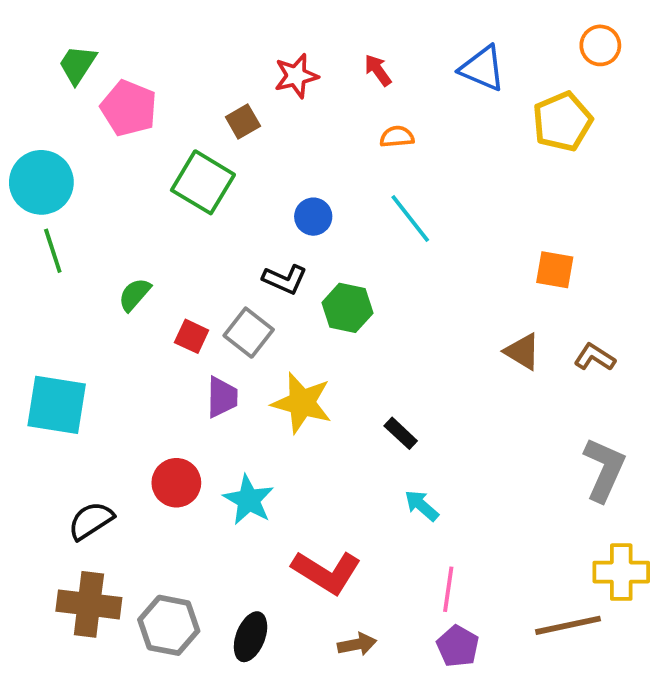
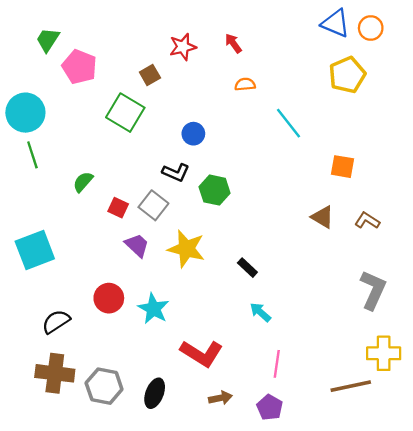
blue triangle: (482, 68) -> (335, 23), moved
cyan line: (410, 218) -> (288, 123), moved
purple trapezoid: (222, 397) -> (137, 245), turned -48
cyan square: (57, 405) -> (35, 250), turned -30
purple pentagon: (458, 646) -> (270, 407), moved

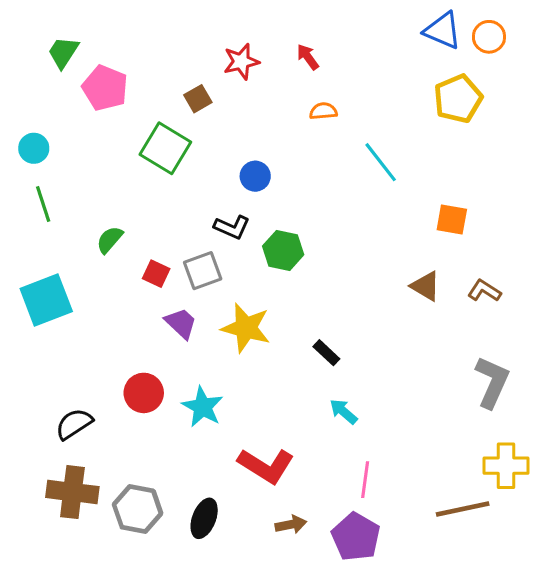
cyan circle: (25, 113) -> (34, 148), size x0.6
gray square: (153, 205) -> (203, 271), turned 32
cyan square: (35, 250) -> (46, 300), moved
purple pentagon: (270, 407) -> (356, 537), size x1.4

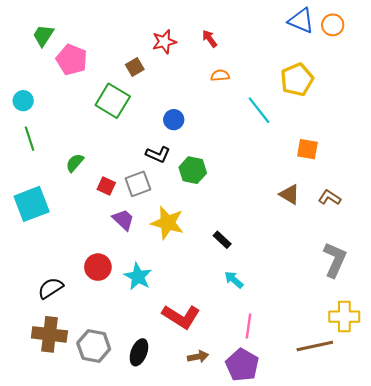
yellow pentagon: (458, 99) -> (297, 80), moved

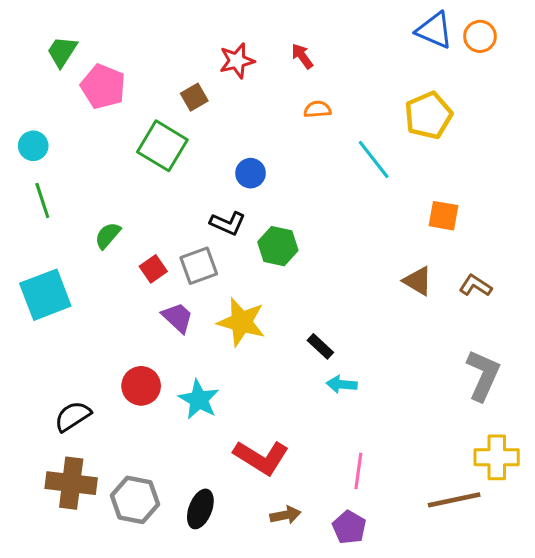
red square: (106, 186) -> (153, 269), turned 30
cyan arrow: (234, 280) -> (342, 384), moved, turned -36
purple pentagon: (242, 365) -> (349, 527), size x0.7

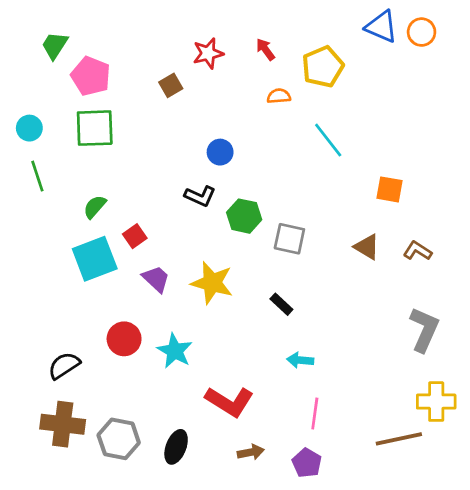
yellow pentagon: (428, 115) -> (323, 67), moved
green square: (162, 146) -> (95, 128), moved, turned -33
gray square: (199, 266) -> (289, 239), moved, turned 32
cyan square: (45, 295) -> (95, 259), moved
cyan arrow: (342, 384) -> (300, 360), moved

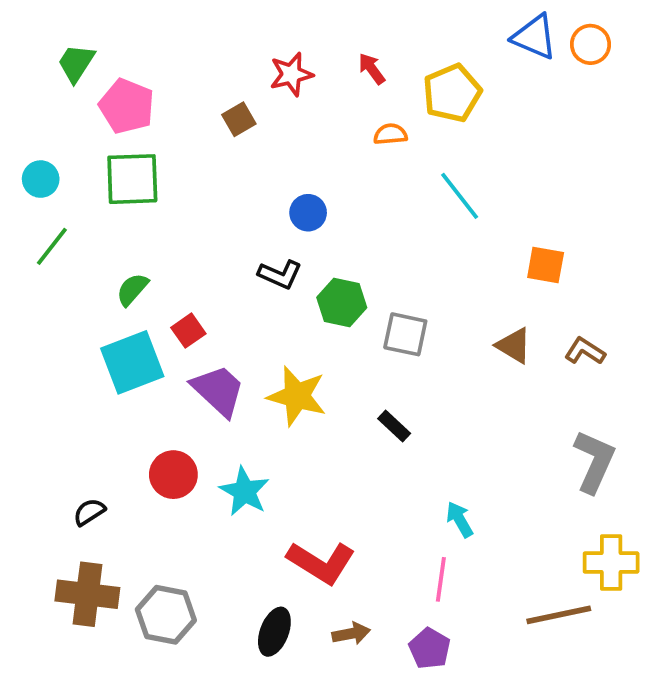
green line: (37, 176) -> (52, 246), turned 56
purple trapezoid: (156, 279) -> (218, 390), size x1.4
cyan arrow: (300, 360) -> (460, 519), moved, turned 55
black semicircle: (64, 366) -> (89, 512), size x0.7
black ellipse: (176, 447) -> (274, 632), moved

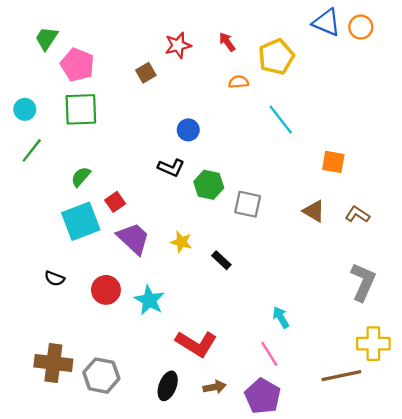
yellow star: (297, 396) -> (181, 242), size x0.6
black rectangle: (394, 426) -> (221, 260), moved
black semicircle: (89, 512) -> (55, 278), moved, turned -126
pink line: (441, 579) -> (269, 354), turned -40
purple pentagon: (430, 648) -> (263, 396), size x1.4

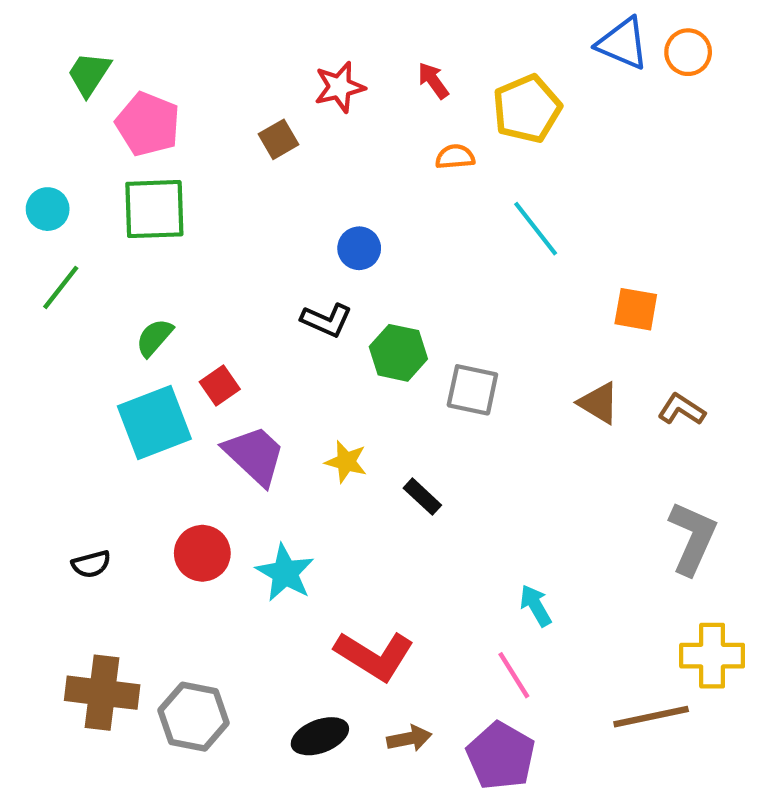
black semicircle: (55, 278) -> (91, 564), moved, turned -36
black ellipse: (168, 386) -> (320, 736), turned 48

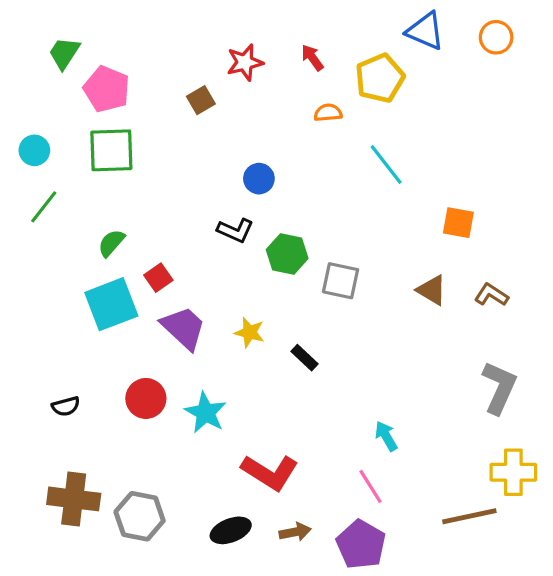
blue triangle: (623, 43) -> (425, 31), moved

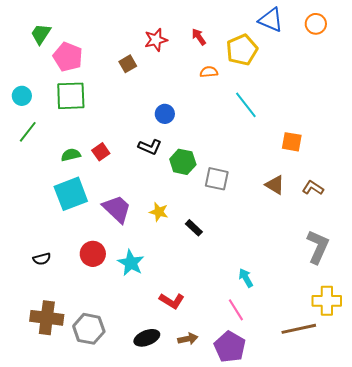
green semicircle: (111, 243) -> (71, 155), turned 36
red square: (158, 278) -> (101, 152), moved
red L-shape: (270, 472) -> (172, 301), size x0.7

